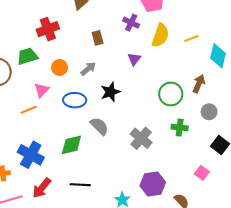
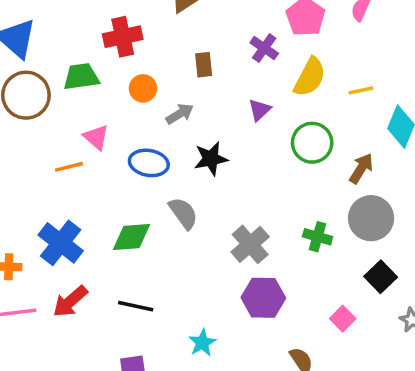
orange circle: (60, 67) -> (143, 88), moved
pink triangle: (42, 90) -> (96, 137), turned -42
green circle: (171, 94) -> (312, 143), moved
gray circle: (209, 112) -> (371, 218), size x1.6
purple hexagon: (153, 184) -> (263, 298), moved

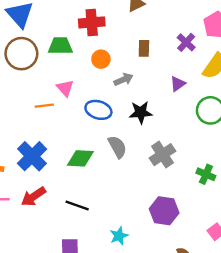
gray cross: (250, 244) -> (163, 155), moved

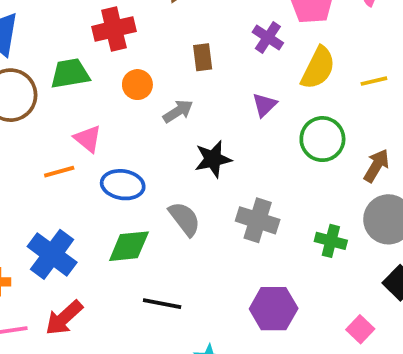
blue ellipse: (98, 110) -> (123, 185), moved
gray cross: (163, 155) -> (258, 220), turned -30
black line: (77, 205) -> (162, 304), moved

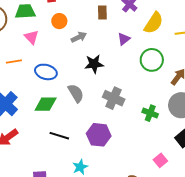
brown rectangle: (203, 57) -> (102, 13), moved
pink triangle: (88, 139) -> (31, 37), moved
purple hexagon: (274, 309) -> (99, 135), moved

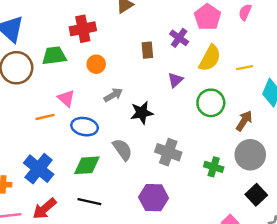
pink triangle: (31, 37) -> (66, 98), moved
gray arrow: (79, 37) -> (113, 95), moved
black line: (59, 136) -> (89, 202), moved

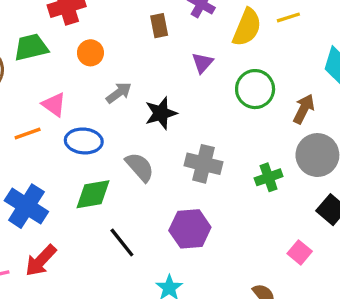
yellow line: (245, 68) -> (288, 17), moved
green cross: (214, 167) -> (269, 177), turned -30
black line: (89, 202) -> (122, 243), moved, turned 45

